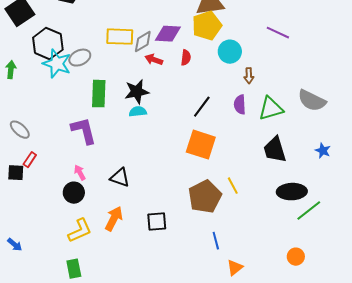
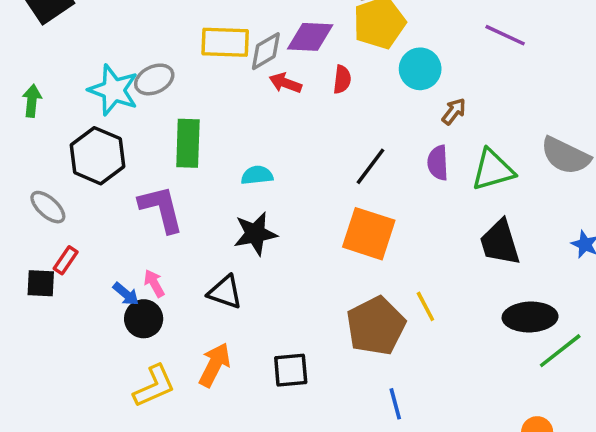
black hexagon: (48, 44) -> (98, 156), moved
brown arrow: (249, 76) -> (454, 111), turned -140
black star: (137, 92) -> (255, 234), moved
blue arrow: (15, 245) -> (126, 294), moved

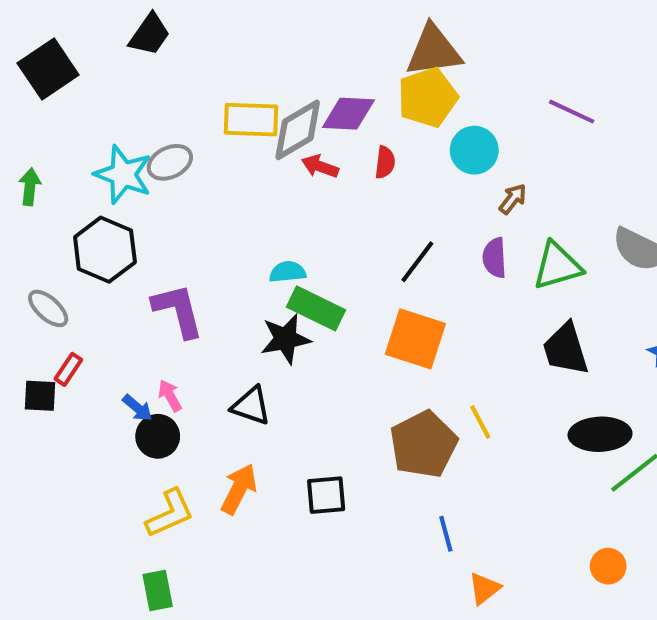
gray diamond: (266, 51) -> (298, 130), size x1.4
green rectangle: (188, 143) -> (316, 308), moved, turned -66

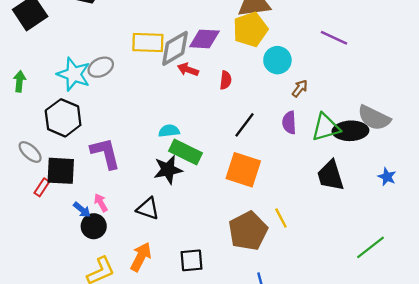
red semicircle: (385, 162) -> (226, 80), moved
black square: (40, 396) -> (61, 171), moved, size x1.5
black ellipse: (600, 434) -> (350, 131), moved

